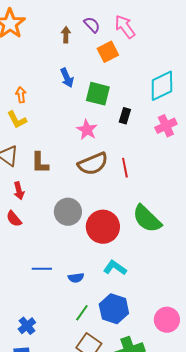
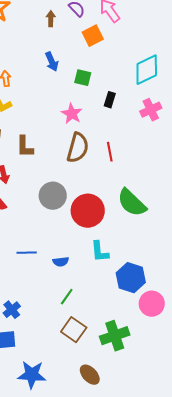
green square: (98, 94) -> (83, 78), size x0.7
brown semicircle: (93, 164) -> (78, 148), turned -52
cyan L-shape: (115, 268) -> (100, 252), turned -130
blue hexagon: (114, 309) -> (131, 278), moved

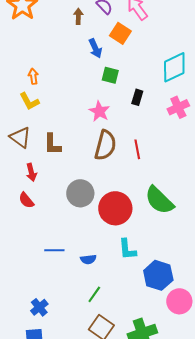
orange square: (93, 36) -> (120, 33), turned -30
blue arrow: (52, 62) -> (95, 48), moved

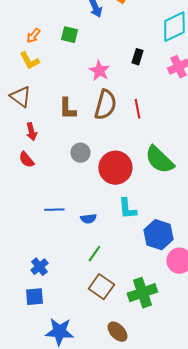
green square: (110, 75) -> (69, 35), moved
orange arrow: (33, 76) -> (33, 36), turned -133
brown L-shape: (52, 144) -> (67, 109), moved
gray circle: (80, 193) -> (80, 153), size x0.7

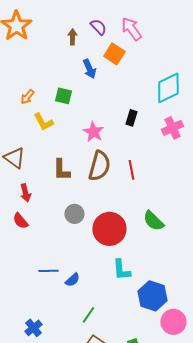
yellow L-shape: (29, 61) -> (43, 122), moved
green semicircle: (159, 160) -> (153, 221), size x0.7
blue semicircle: (88, 219) -> (72, 280), moved, turned -35

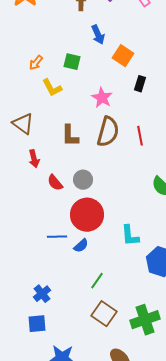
orange square: (114, 54) -> (123, 56), moved
red semicircle: (20, 221) -> (55, 183), moved
red circle: (109, 229) -> (87, 215), moved

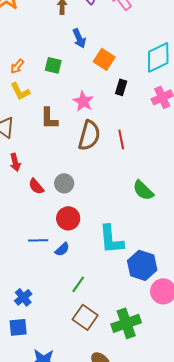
yellow L-shape: (52, 88) -> (20, 91), moved
brown L-shape: (70, 136) -> (49, 118), moved
red circle: (87, 215) -> (68, 218), size x0.7
cyan L-shape: (130, 236) -> (111, 239), size x1.4

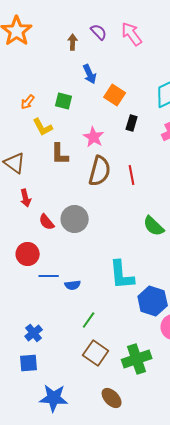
yellow L-shape: (20, 91) -> (43, 127), moved
gray circle: (64, 183) -> (75, 219), size x1.4
red circle: (68, 218) -> (28, 254), moved
blue semicircle: (62, 249) -> (73, 285), turned 35

